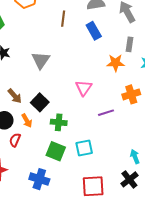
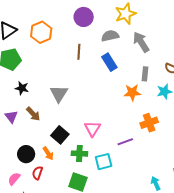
pink triangle: (84, 88) -> (92, 129), moved
brown arrow: (15, 96) -> (33, 114), moved
cyan square: (84, 148) -> (104, 162), moved

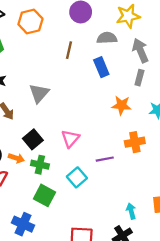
gray rectangle: (145, 74) -> (139, 78), moved
orange arrow: (48, 153) -> (16, 158), turned -48
green cross: (79, 154) -> (40, 165), moved
cyan square: (104, 162) -> (77, 177), turned -36

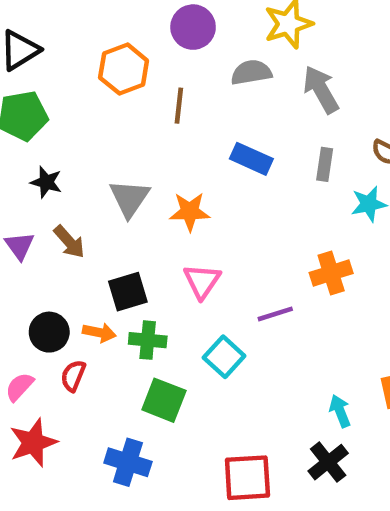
orange hexagon: (30, 21) -> (124, 69), moved
blue rectangle: (101, 67) -> (251, 159), moved, turned -36
gray rectangle: (139, 78) -> (325, 164), moved
orange star: (121, 105) -> (190, 212), moved
black square: (33, 139) -> (128, 292), turned 30

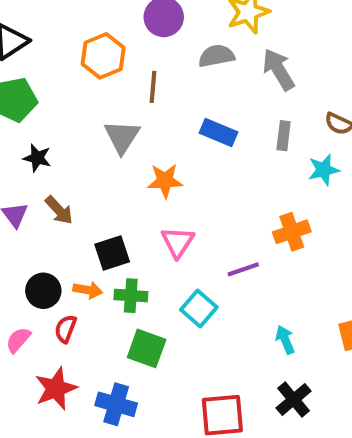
gray triangle: (129, 198) -> (122, 137), moved
cyan arrow: (340, 411) -> (285, 340), moved
red star: (33, 443) -> (56, 389), moved

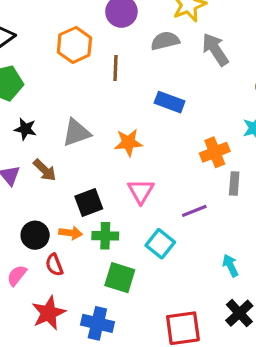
gray rectangle: (284, 136) -> (234, 183), moved
gray triangle: (122, 137) -> (76, 133), moved, turned 40
orange cross: (292, 232) -> (215, 152), moved
red semicircle: (66, 329) -> (54, 265), turned -40

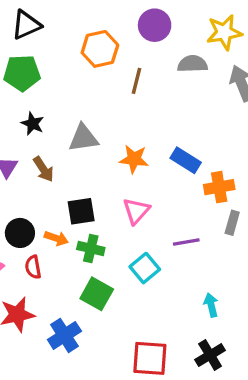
blue rectangle: (170, 102) -> (186, 160), moved
blue cross: (97, 323) -> (64, 335), turned 32

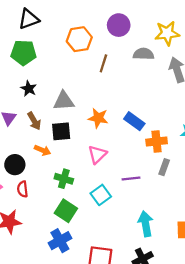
black square: (81, 211) -> (61, 131), moved
orange arrow: (56, 238) -> (42, 150), moved
cyan arrow: (211, 305) -> (146, 224), size x1.5
blue cross: (64, 335) -> (60, 241), moved

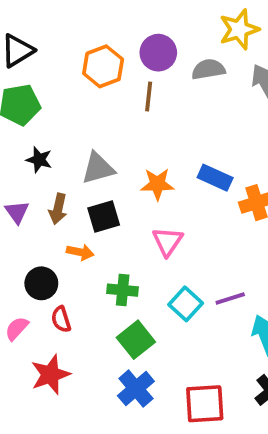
purple circle: (119, 25) -> (158, 53), moved
brown arrow: (34, 121) -> (58, 209), turned 54
purple line: (131, 178) -> (230, 298), moved
green square: (66, 211) -> (136, 340), turned 30

